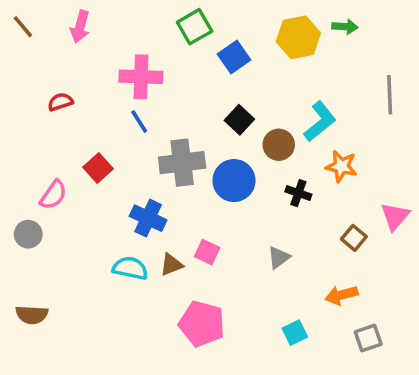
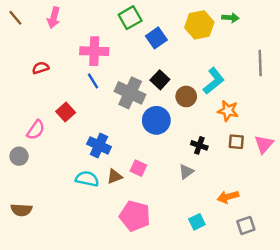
gray cross: (182, 163) -> (130, 93), moved, turned 32
black cross: (298, 193) -> (199, 145), moved
brown square: (354, 238) -> (236, 142), moved, turned -35

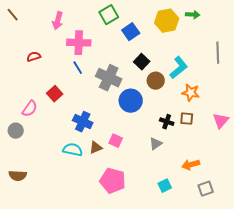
pink arrow: (54, 18) -> (58, 21), moved
black square: (160, 80) -> (142, 62), moved
brown square: (236, 142) -> (187, 119), moved

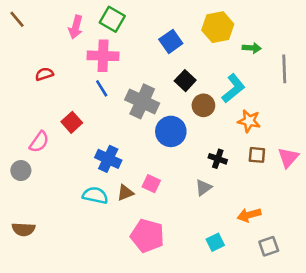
green square: (109, 15) -> (112, 19), moved, turned -30
green arrow: (193, 15) -> (252, 48), moved
brown square: (187, 119) -> (257, 155), moved

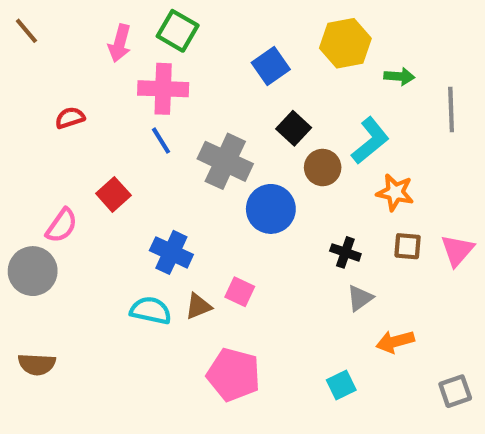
gray circle: (21, 171) -> (33, 271), size x1.5
gray triangle: (203, 188) -> (360, 298), moved
gray square: (269, 246) -> (455, 391), moved

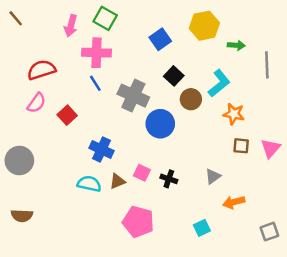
red semicircle: (70, 118) -> (41, 70), size x1.6
pink semicircle: (62, 226) -> (37, 103), moved
black cross: (345, 252) -> (169, 179), moved

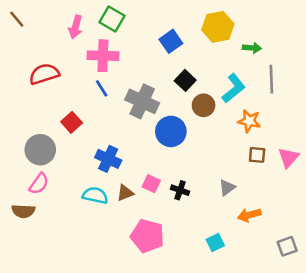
gray line: (267, 65) -> (271, 79), moved
pink semicircle: (37, 103) -> (39, 184), moved
gray circle: (19, 160) -> (40, 150), moved
brown semicircle: (22, 216) -> (23, 211), moved

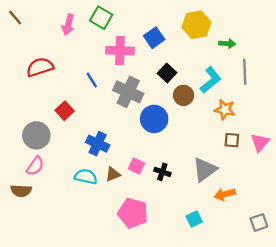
pink cross: (103, 56) -> (120, 51), moved
gray triangle: (227, 188) -> (205, 170), size x1.6

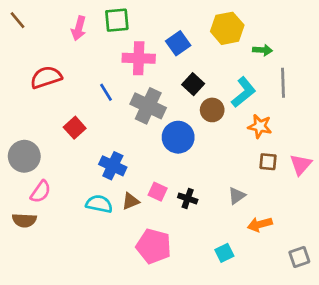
green square: (101, 18) -> (117, 20), turned -35
gray circle: (36, 135) -> (24, 156), moved
gray triangle: (205, 170) -> (237, 196), size x0.6

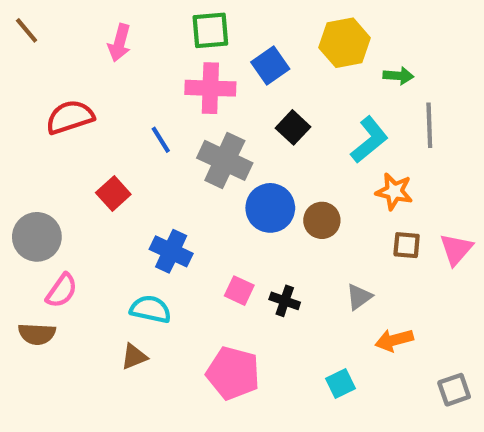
green square: (117, 20) -> (210, 30), moved
brown circle: (212, 110) -> (322, 220), moved
brown triangle: (130, 201) -> (134, 357), moved

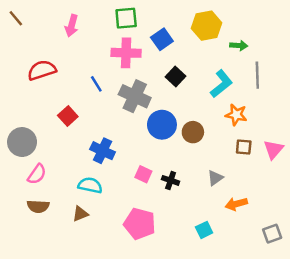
brown semicircle: (37, 334) -> (38, 206), moved

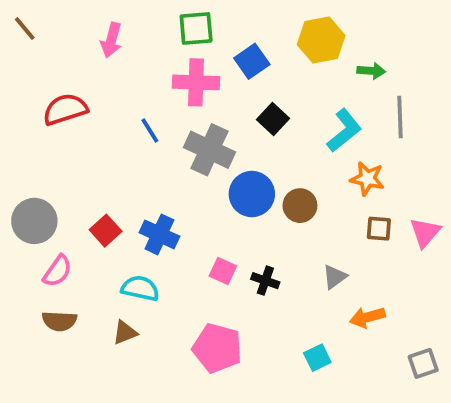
red square: (68, 116) -> (106, 231), moved

